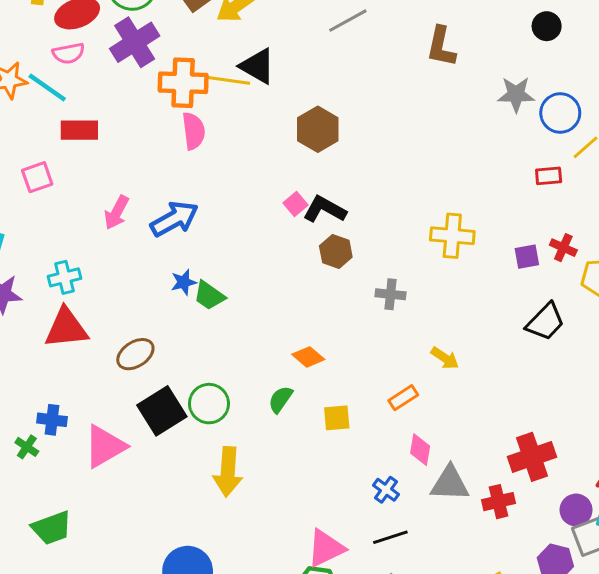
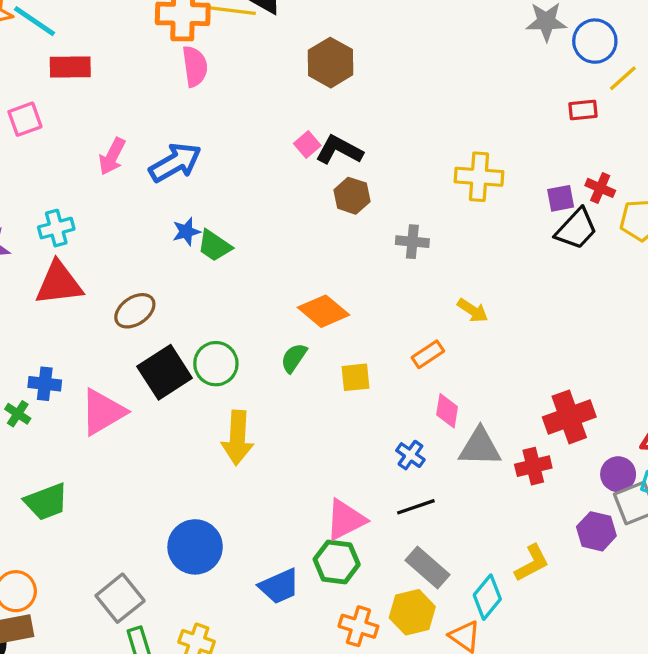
black trapezoid: (545, 322) -> (576, 229), moved
orange diamond: (308, 357) -> (324, 311), size x1.4

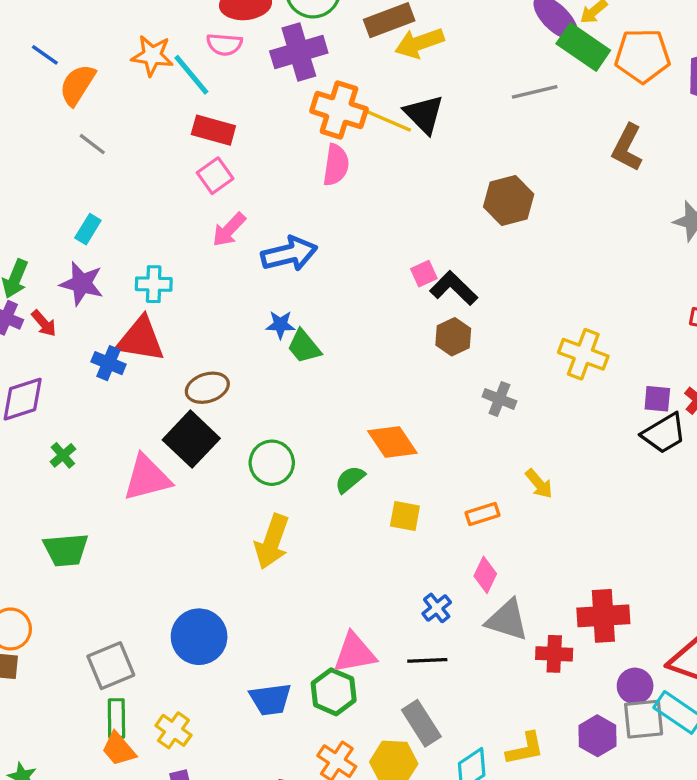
brown hexagon: (330, 63) -> (509, 201), moved
pink square: (25, 119) -> (215, 176), moved, turned -32
black square: (165, 372) -> (191, 439), moved, turned -30
blue cross: (45, 384) -> (108, 363), moved

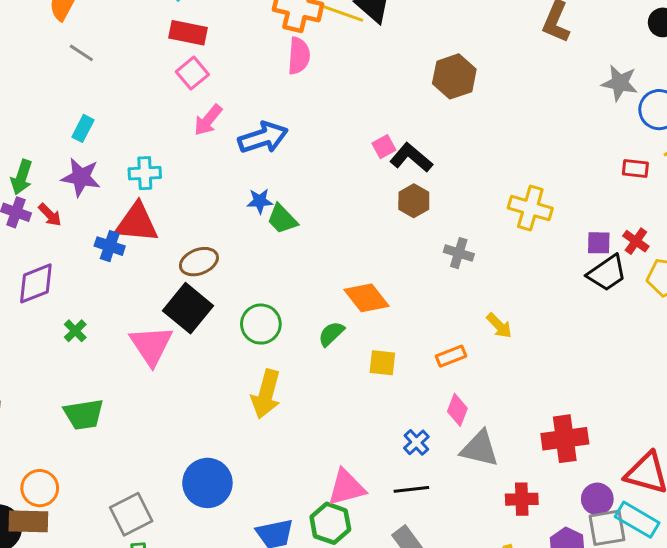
pink triangle: (147, 478) -> (151, 345), turned -45
red cross: (554, 654) -> (522, 499), moved

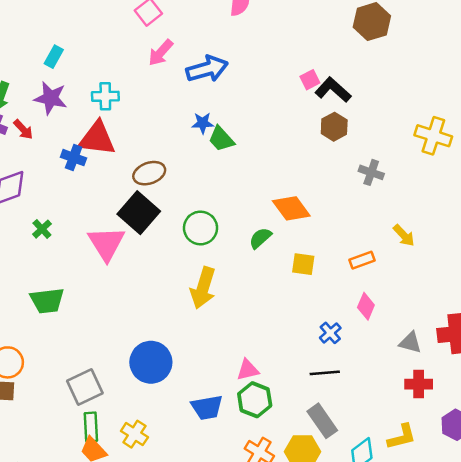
gray triangle: (480, 449) -> (410, 343), moved, size x0.7
pink triangle: (346, 487) -> (248, 370), moved, size x0.7

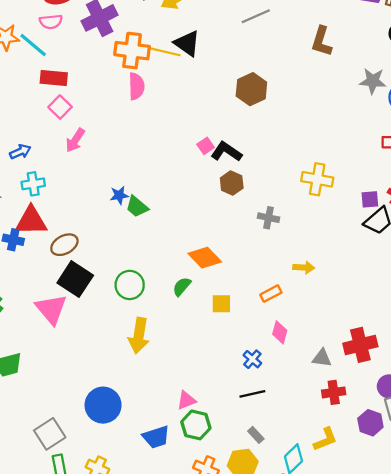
blue arrow: (207, 69) -> (20, 152), moved, size x0.6
brown ellipse: (149, 173) -> (64, 245), moved
yellow arrow: (404, 235) -> (304, 268), turned -36
gray rectangle: (322, 421) -> (256, 435), size x0.6

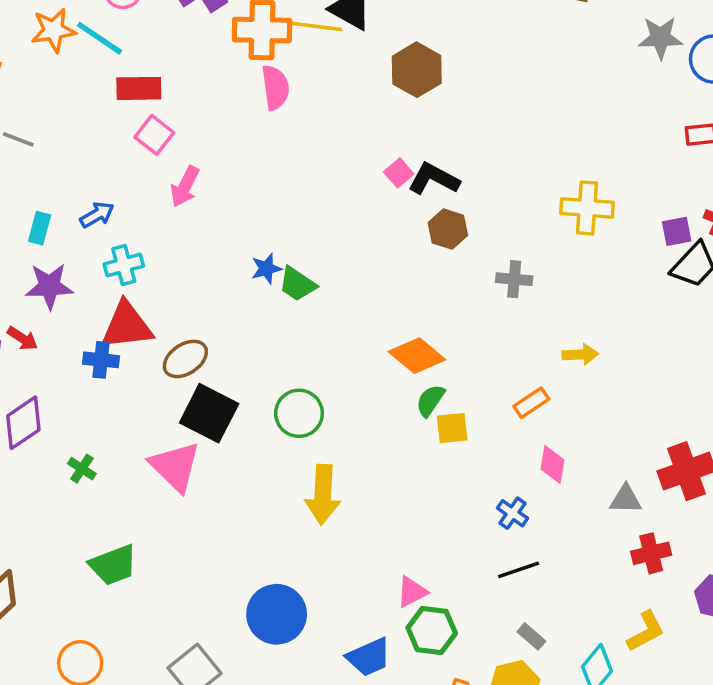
brown hexagon: (251, 89) -> (417, 70), moved
green semicircle: (182, 287) -> (430, 401), moved

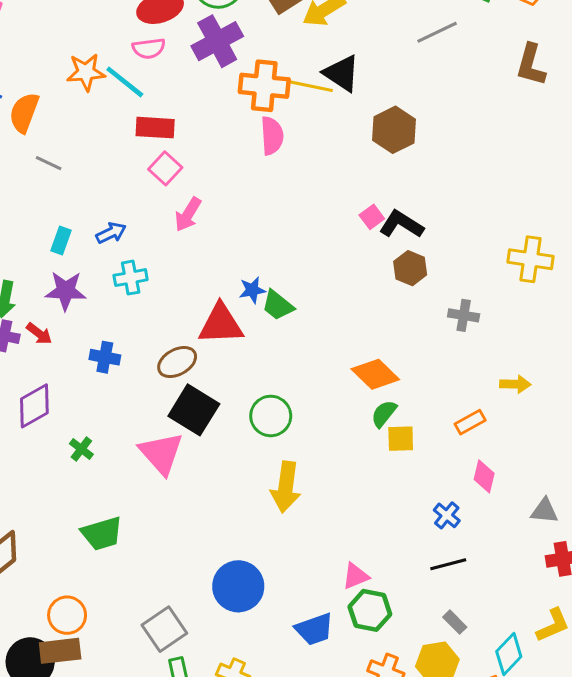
red triangle: (127, 326) -> (221, 324), moved

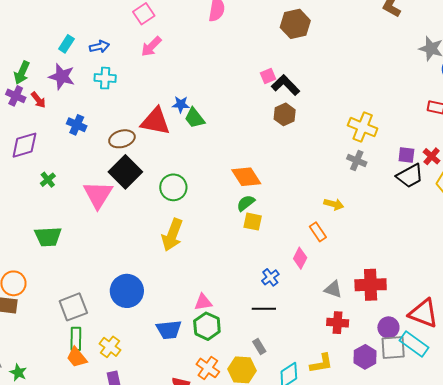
gray cross: (464, 315) -> (357, 161), moved
orange rectangle: (470, 422) -> (318, 232), moved, turned 72

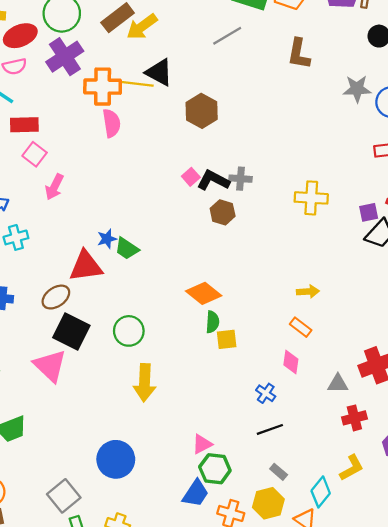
gray cross: (357, 161) -> (241, 179), moved
green semicircle: (246, 203) -> (212, 322), turned 150
blue trapezoid: (169, 330) -> (196, 493), moved, turned -32

